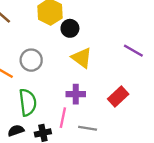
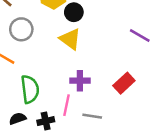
yellow triangle: (82, 58) -> (70, 39), moved
gray circle: (31, 60) -> (21, 29), moved

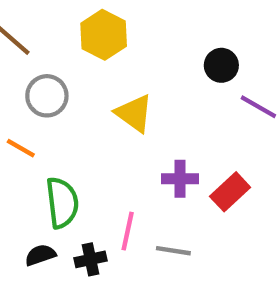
black circle: (74, 12) -> (221, 65), moved
purple cross: (80, 81) -> (180, 179), moved

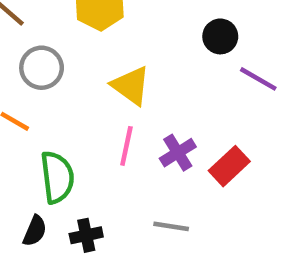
purple cross: (180, 179) -> (178, 153), turned -32
pink line: (128, 231) -> (126, 146), moved
black semicircle: (40, 255) -> (35, 231), turned 132

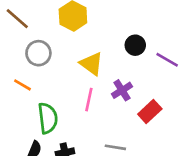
black circle: (220, 36) -> (135, 45), moved
purple cross: (178, 153) -> (122, 90), moved

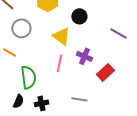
black circle: (135, 45) -> (79, 16), moved
purple cross: (122, 90) -> (84, 56), turned -35

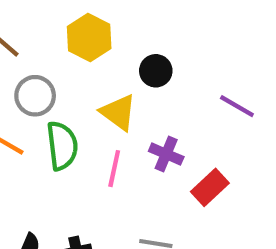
green semicircle: (28, 77) -> (62, 146), moved

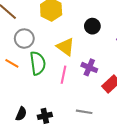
black circle: (156, 71) -> (92, 26), moved

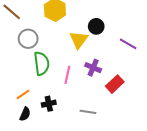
yellow triangle: (66, 47) -> (79, 40), moved, turned 30
orange line: (12, 63) -> (23, 94), moved, turned -64
black cross: (45, 116) -> (49, 104), moved

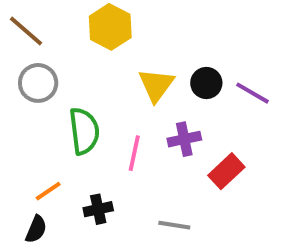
black circle: (96, 26) -> (206, 83), moved
gray circle: (28, 39) -> (38, 83), moved
purple cross: (93, 68) -> (184, 139), turned -35
black semicircle: (25, 114) -> (36, 229), moved

